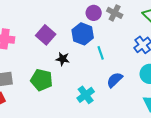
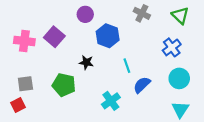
purple circle: (94, 13) -> (85, 14), moved
purple square: (46, 35) -> (54, 37), moved
cyan line: (101, 53) -> (127, 66), moved

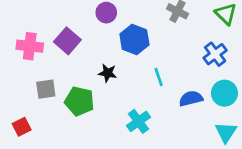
gray square: (25, 84) -> (46, 89), moved
blue semicircle: (142, 85) -> (191, 99), moved, turned 30

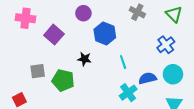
pink cross: (30, 46) -> (25, 18), moved
cyan cross: (138, 121) -> (128, 93), moved

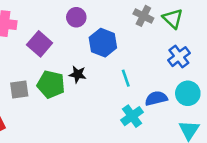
green triangle: (174, 14) -> (173, 19), moved
green pentagon: (63, 80) -> (51, 84), moved

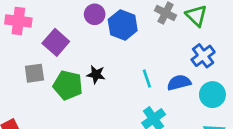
blue hexagon: (103, 43) -> (123, 25), moved
gray square: (19, 89) -> (34, 73), moved
blue semicircle: (156, 98) -> (179, 83), moved

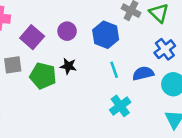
purple circle: (95, 14) -> (67, 31), moved
blue hexagon: (123, 25) -> (106, 35), moved

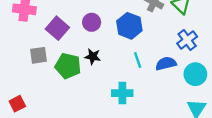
cyan cross: (120, 106) -> (122, 93), moved, turned 36

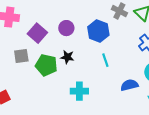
blue semicircle: (166, 64) -> (129, 85), moved
cyan cross: (122, 93) -> (79, 91), moved

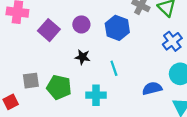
gray square: (21, 56) -> (31, 81), moved
cyan line: (105, 60) -> (114, 68), moved
green pentagon: (46, 65) -> (59, 87), moved

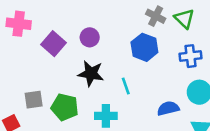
blue hexagon: (117, 28) -> (144, 47), moved
blue cross: (172, 41) -> (191, 56), turned 30
black star: (83, 57) -> (91, 73), size x1.5

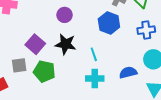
purple square: (54, 44) -> (35, 44), moved
cyan cross: (106, 116) -> (95, 78), moved

